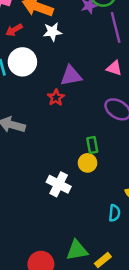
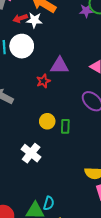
white star: (52, 32) -> (34, 20), moved
yellow circle: (87, 163) -> (47, 121), moved
cyan semicircle: (114, 213) -> (49, 203), moved

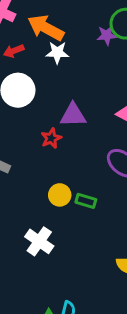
white star: (34, 20) -> (57, 53), moved
green rectangle: (65, 126) -> (86, 201), turned -72

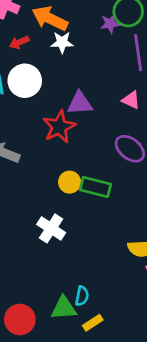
red star: (51, 138) -> (59, 127), size x1.6
green rectangle: (86, 201) -> (95, 187), size x1.5

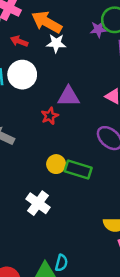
red arrow: (19, 42) -> (19, 41), turned 42
red star: (59, 127) -> (50, 116), size x0.6

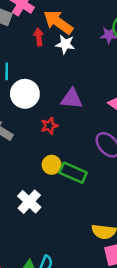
red arrow: (19, 41) -> (39, 37), moved, turned 56
white circle: (22, 75) -> (25, 94), moved
red star: (50, 116) -> (49, 126), moved

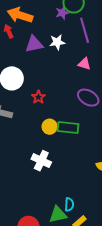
white star: (65, 44) -> (57, 42), moved
purple triangle: (72, 99) -> (34, 44), moved

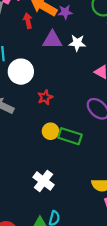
purple star: (62, 13) -> (65, 12), moved
white cross: (41, 161) -> (44, 181), moved

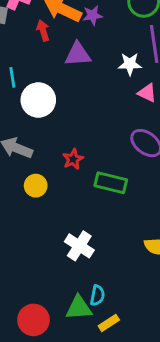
white star: (77, 43) -> (130, 64), moved
red star: (45, 97) -> (73, 159), moved
yellow circle: (51, 131) -> (36, 186), moved

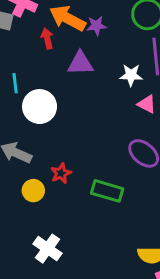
red star: (73, 159) -> (61, 173), moved
white cross: (79, 246) -> (47, 249), moved

